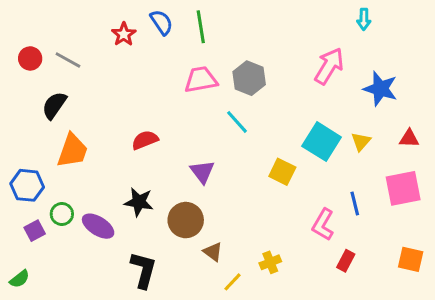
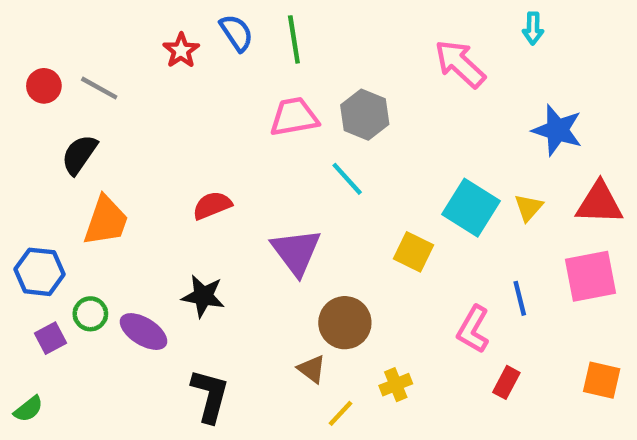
pink arrow: (329, 66) -> (460, 64), moved, turned -78
red triangle: (409, 139) -> (599, 203), size x1.6
purple triangle: (202, 172) -> (296, 252), size x1.4
brown circle: (186, 220) -> (345, 323), moved

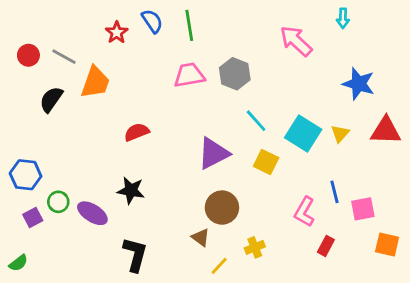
cyan line: (347, 179) -> (256, 121), moved
orange trapezoid: (106, 221) -> (95, 82), moved
purple triangle: (296, 252) -> (213, 153), moved, turned 40
pink square: (591, 276) -> (363, 209), moved, size x0.7

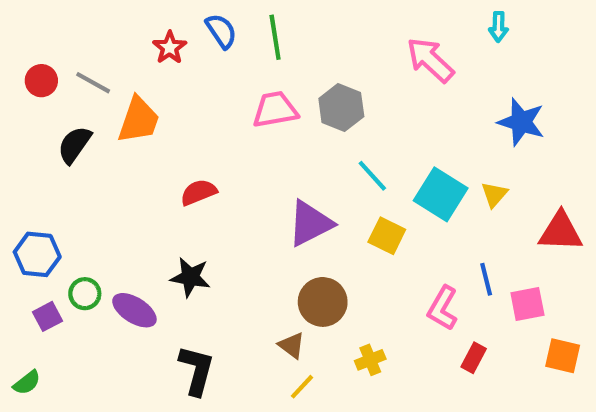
red triangle: (386, 131) -> (561, 232), moved
yellow line: (219, 266) -> (302, 387), moved

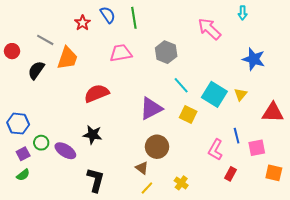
red circle: (41, 81) -> (12, 51), moved
pink trapezoid: (275, 110) -> (121, 53), moved
red semicircle: (199, 192) -> (97, 93), size x1.4
yellow cross: (370, 360) -> (181, 183), moved, turned -32
green semicircle: (27, 383) -> (23, 175), moved

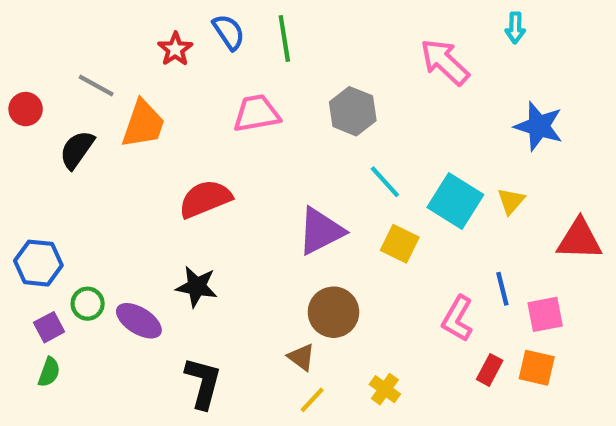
orange square: (274, 173) -> (537, 368), moved
green semicircle: (23, 175) -> (49, 372), turned -32

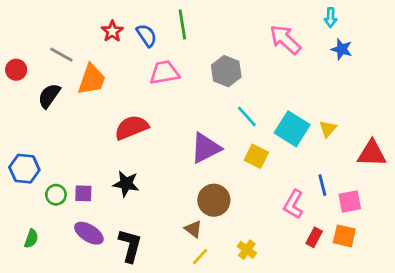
blue semicircle: (229, 32) -> (147, 35), moved
blue star: (539, 126) -> (342, 49), moved, size x0.7
purple ellipse: (139, 321) -> (89, 233), moved
purple square: (49, 327) -> (83, 193), moved, turned 30

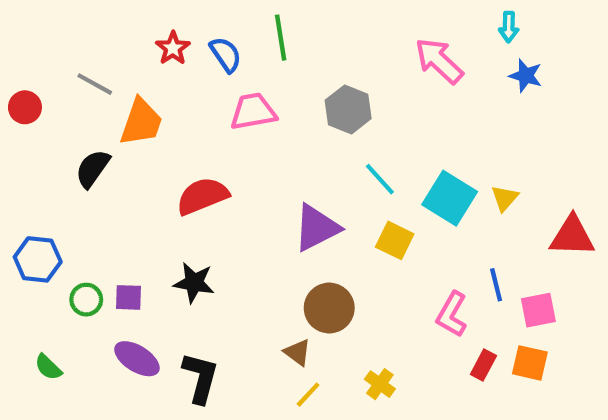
black semicircle: (49, 96) -> (93, 169), moved
green semicircle: (31, 239) -> (48, 367), turned 114

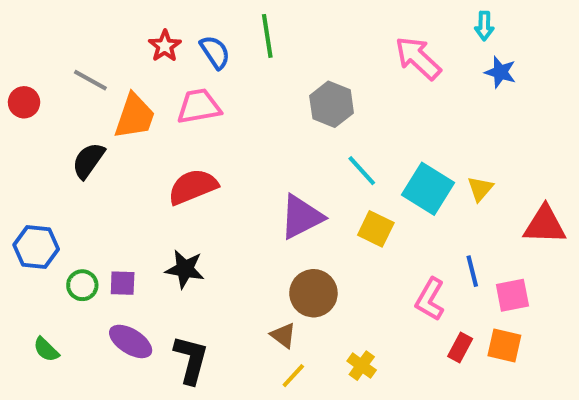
pink trapezoid: (253, 112) -> (199, 106), moved

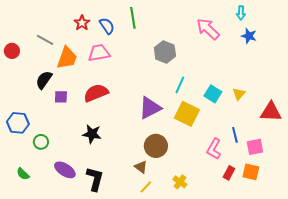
cyan line: (362, 171) -> (180, 85), turned 66
cyan square: (428, 189) -> (213, 94), size x0.7
yellow square: (376, 229) -> (187, 114), size x1.4
purple square: (123, 283) -> (61, 97), moved

